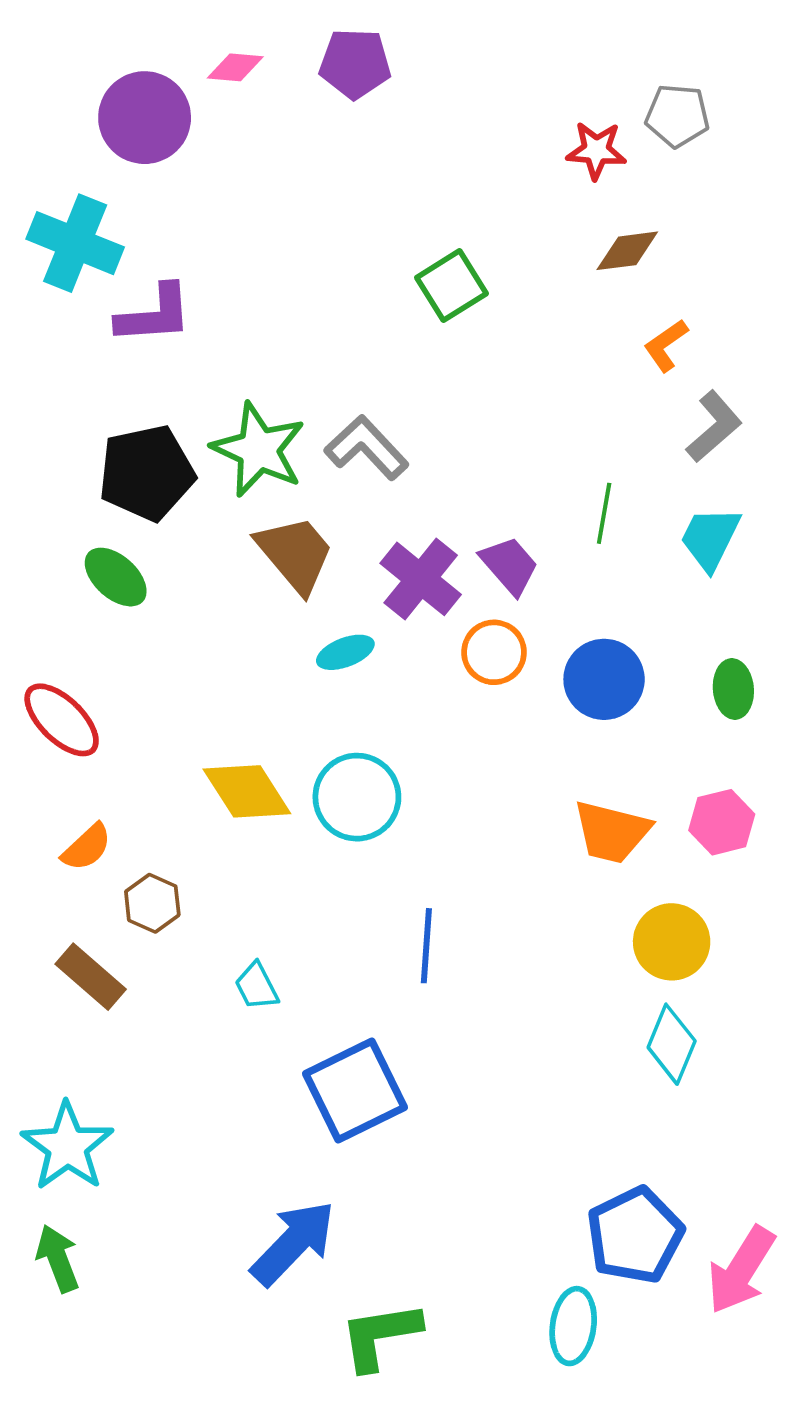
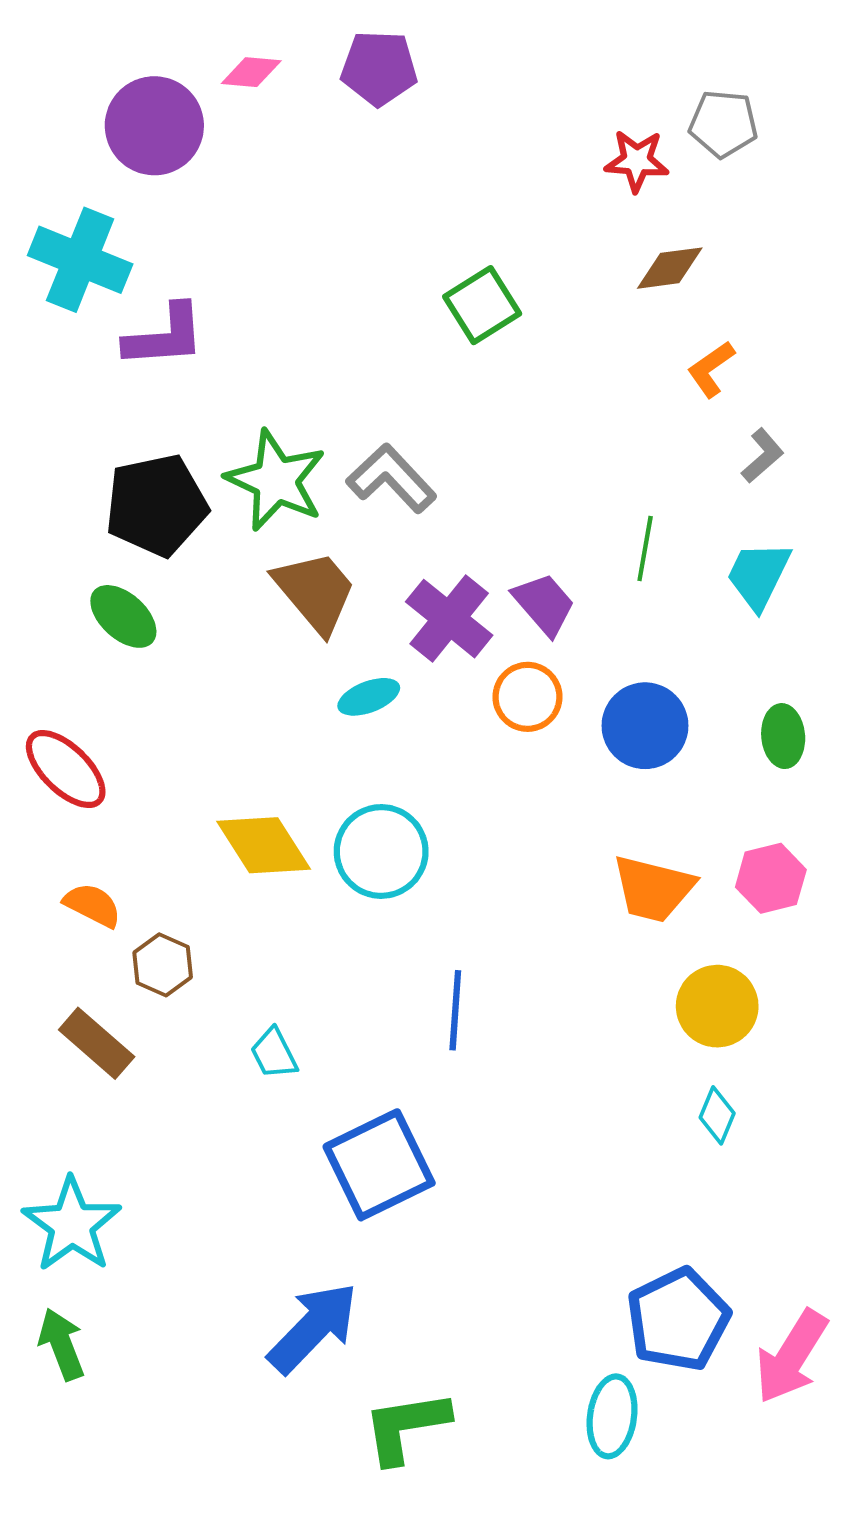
gray L-shape: (714, 426) -> (763, 456), size x0.7
orange semicircle: (87, 847) -> (92, 905), turned -110
cyan diamond: (672, 1044) -> (717, 1115), size x0.7

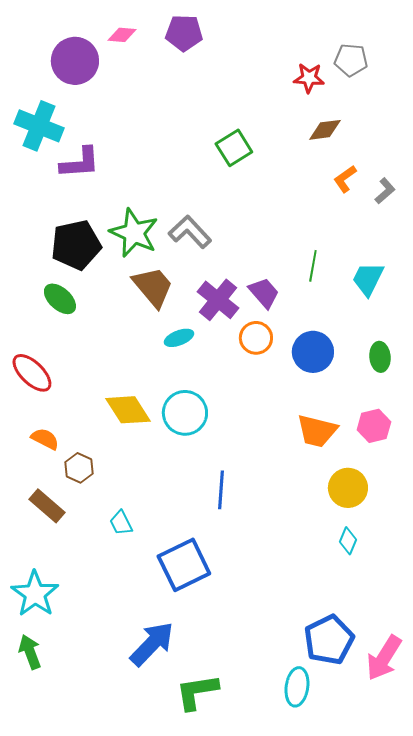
gray L-shape: (763, 456) -> (385, 191), moved
cyan trapezoid: (274, 1054) -> (121, 523), moved

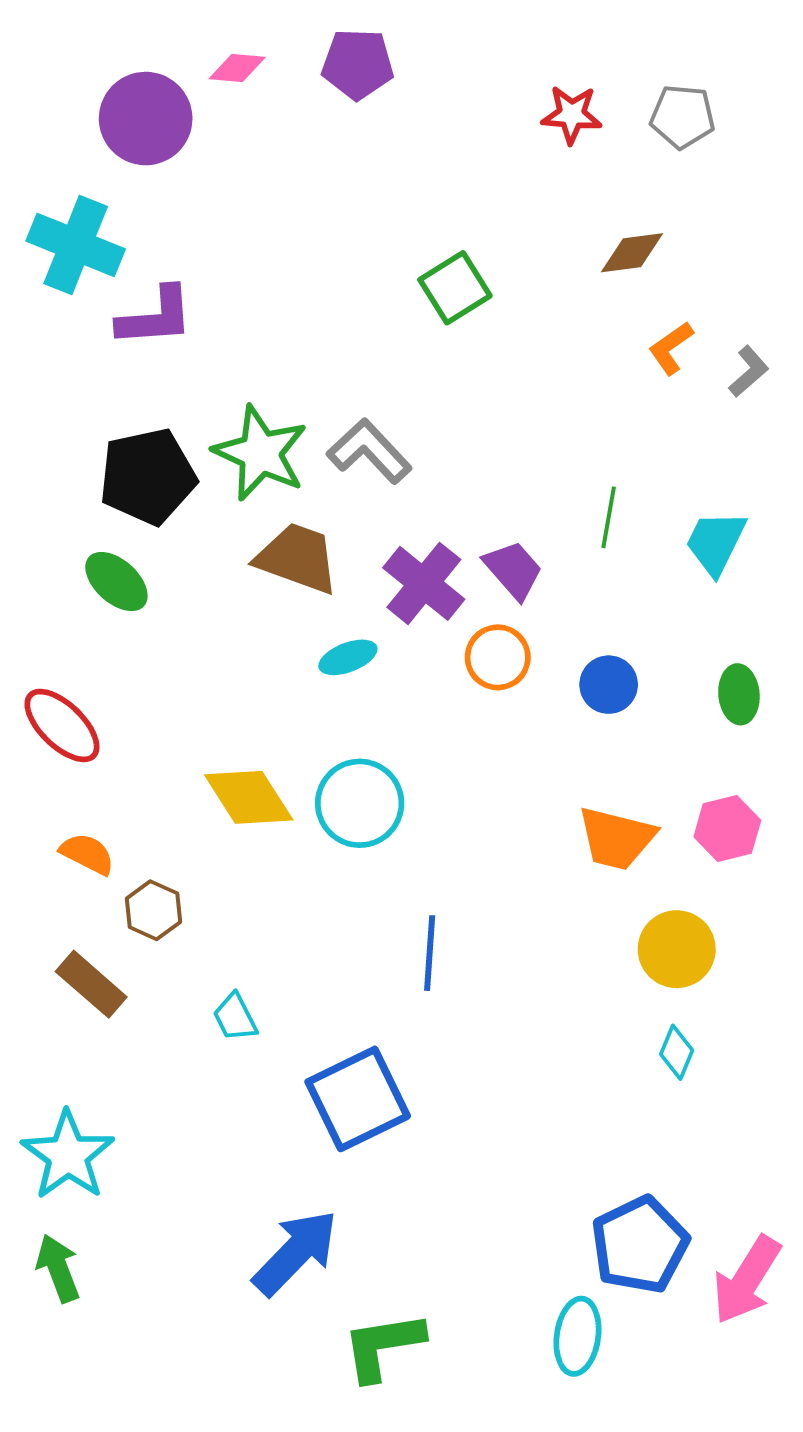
red star: (309, 78) -> (572, 115), moved
brown trapezoid: (153, 287) -> (297, 558), turned -30
blue circle: (313, 352) -> (609, 685), size x0.7

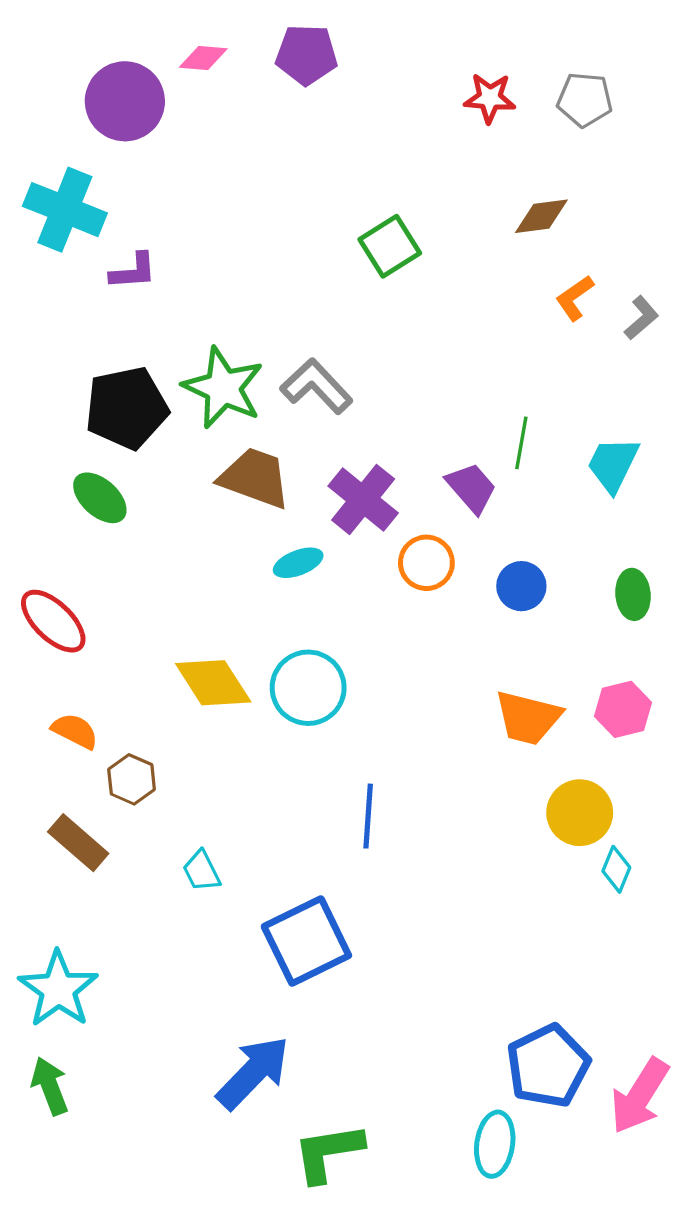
purple L-shape: (155, 317) -> (133, 271), size x0.7
purple trapezoid: (513, 570) -> (471, 488), moved
cyan diamond: (677, 1052) -> (616, 869), moved

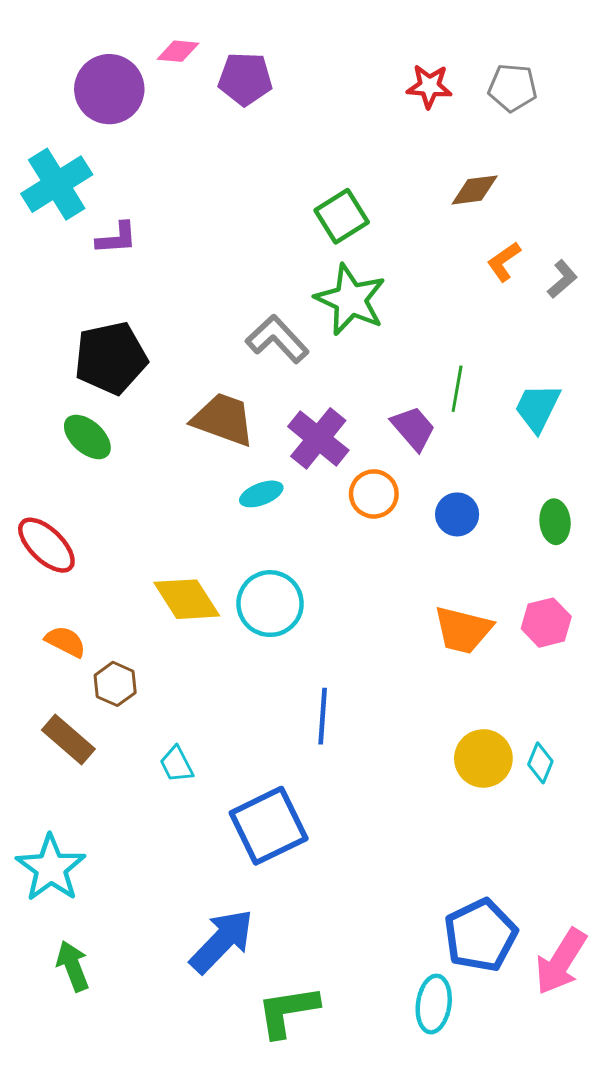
purple pentagon: (306, 55) -> (245, 79), moved
cyan cross: (65, 210) -> (57, 184), turned 36
green star: (223, 388) -> (350, 300), moved
yellow circle: (580, 813) -> (483, 758), moved
green arrow: (50, 1086) -> (73, 966), moved

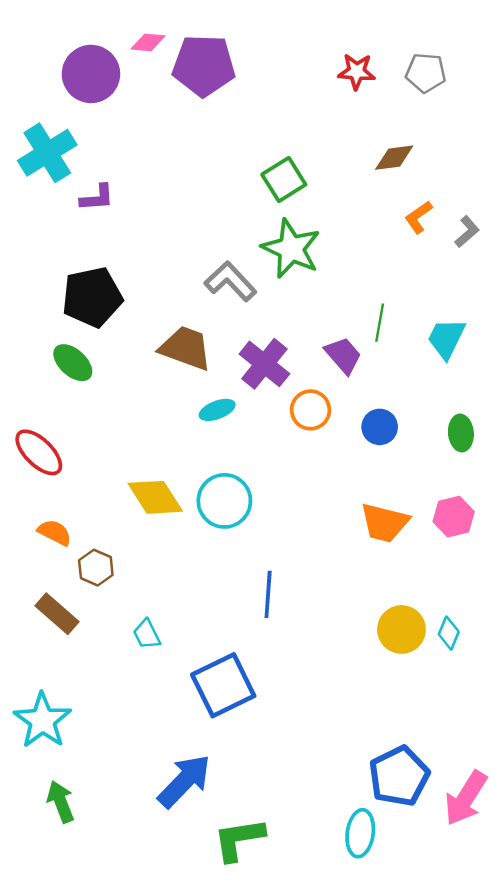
purple pentagon: (245, 79) -> (204, 65), size x1.4

